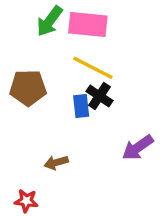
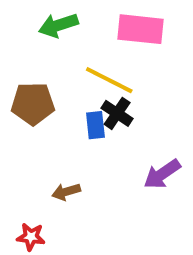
green arrow: (50, 21) -> (58, 25), turned 36
pink rectangle: (88, 24) -> (141, 29), moved

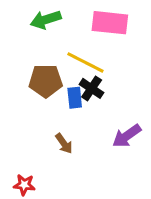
brown pentagon: (33, 104) -> (46, 81), moved
brown arrow: (66, 192) -> (64, 144), moved, turned -110

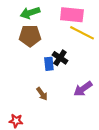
yellow line: (85, 62) -> (82, 33), moved
brown pentagon: (46, 81) -> (30, 36), moved

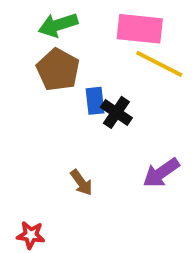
brown pentagon: (30, 36) -> (58, 70), turned 30
blue rectangle: (49, 64) -> (95, 101), moved

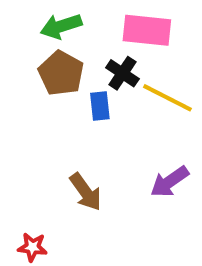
yellow line: (159, 64) -> (167, 98), moved
black cross: (116, 112) -> (122, 73), moved
brown arrow: (81, 183) -> (86, 192), size x1.4

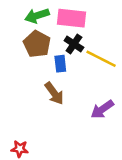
pink rectangle: (147, 30) -> (71, 18), moved
brown arrow: (86, 192) -> (54, 93), moved

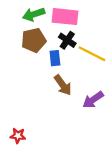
brown pentagon: (37, 44) -> (34, 40), turned 30
brown arrow: (54, 93) -> (63, 85), moved

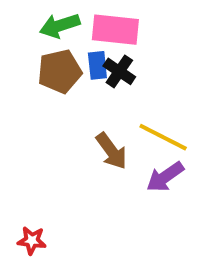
yellow line: (92, 54) -> (163, 137), moved
blue rectangle: (55, 58) -> (97, 65), moved

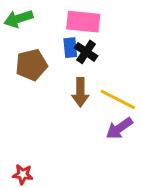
green arrow: (60, 26) -> (18, 19), moved
brown pentagon: (60, 71) -> (31, 65), moved
brown arrow: (111, 151) -> (80, 92), moved, turned 36

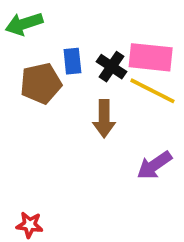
pink rectangle: (83, 22) -> (151, 57), moved
blue rectangle: (70, 48) -> (72, 61), moved
yellow line: (118, 99) -> (152, 91), moved

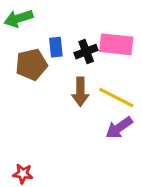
black cross: (112, 67) -> (86, 52), turned 35
yellow line: (152, 91) -> (116, 98), moved

